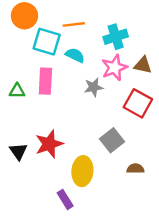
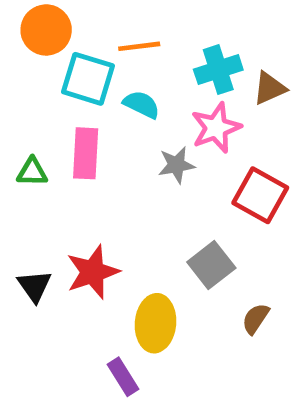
brown triangle: (143, 65) -> (270, 88), moved, turned -36
brown semicircle: (135, 169) -> (256, 319), turned -56

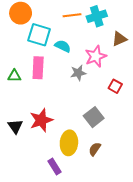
orange line: (139, 46) -> (72, 15), moved
cyan cross: (218, 70) -> (97, 16), moved
red square: (260, 195) -> (115, 86), size x0.6
brown semicircle: (256, 319) -> (95, 149), moved

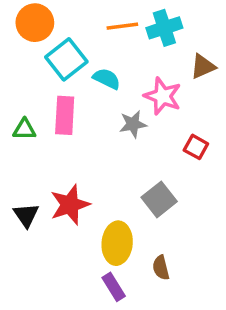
cyan square: (39, 35) -> (66, 59), turned 35
pink star: (96, 56) -> (163, 96), turned -30
brown semicircle: (95, 149) -> (161, 268), moved, turned -48
purple rectangle: (55, 167) -> (114, 287), moved

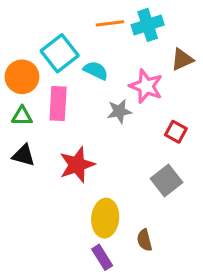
orange circle: (35, 23) -> (22, 77), moved
gray square: (159, 199) -> (166, 180), moved
red star: (70, 205) -> (77, 165), moved
black triangle: (26, 215) -> (24, 155), moved, turned -40

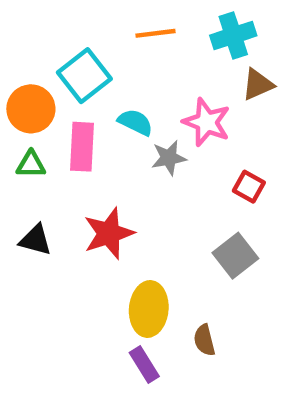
cyan cross: (148, 25) -> (233, 36), moved
cyan semicircle: (96, 70) -> (135, 122), moved
black triangle: (24, 155) -> (35, 240), moved

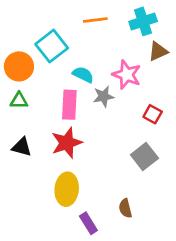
pink rectangle: (82, 147) -> (69, 105), moved
yellow ellipse: (149, 309) -> (67, 189), moved

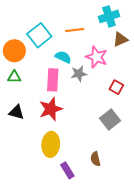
orange line: (95, 20) -> (75, 30), moved

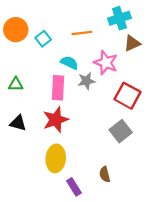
cyan square: (39, 35) -> (43, 39), size x0.6
orange circle: (14, 51) -> (16, 30), moved
red square: (116, 87) -> (127, 96), size x1.6

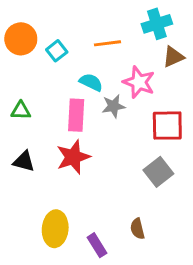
red square: (127, 96) -> (167, 126), turned -30
yellow ellipse: (56, 158) -> (55, 229), moved

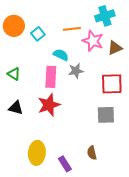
brown triangle: (173, 57) -> (115, 48), moved
pink star: (139, 82) -> (93, 41), moved
green triangle: (21, 111) -> (14, 74), turned 32
gray square: (158, 172) -> (106, 115), turned 36

